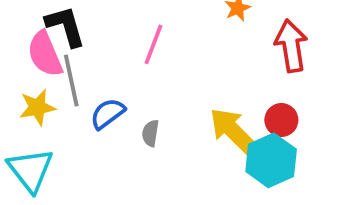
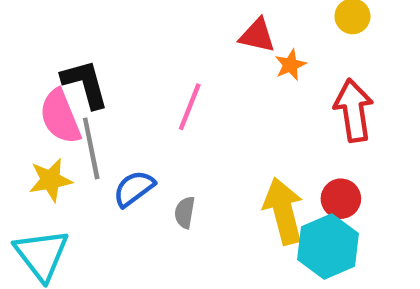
yellow arrow: (233, 131) -> (283, 211), turned 30

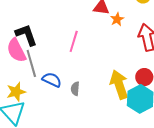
yellow star: (50, 180) -> (16, 92), moved
blue semicircle: (134, 189) -> (52, 80), turned 66

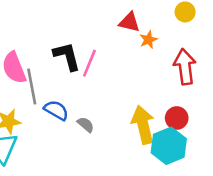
black L-shape: (26, 35) -> (67, 56), moved
gray semicircle: (75, 89) -> (86, 125), turned 120

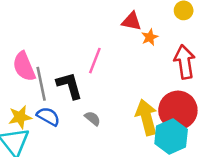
black L-shape: (67, 56) -> (69, 86), moved
blue semicircle: (56, 110) -> (48, 116), moved
red circle: (177, 118) -> (178, 110), size x1.8

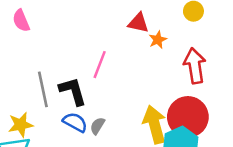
pink semicircle: (24, 66) -> (21, 21), moved, size x0.7
blue semicircle: (48, 116) -> (75, 122), moved
gray semicircle: (93, 118) -> (97, 126), turned -98

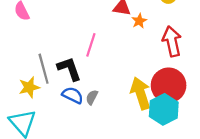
yellow star: (21, 125) -> (29, 87), moved

